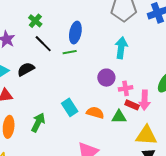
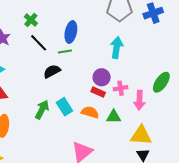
black semicircle: (26, 69) -> (52, 71), moved
red rectangle: (132, 105) -> (98, 92), moved
green arrow: (38, 123) -> (42, 110), moved

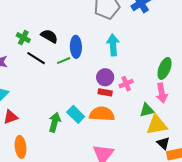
blue ellipse: (71, 32) -> (76, 47), moved
black semicircle: (52, 71) -> (49, 36), moved, turned 72
pink arrow: (139, 100) -> (162, 93), moved
orange semicircle: (90, 112) -> (102, 114), size x1.4
green triangle: (114, 117) -> (147, 110), moved

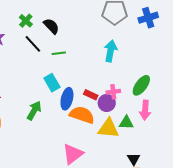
blue ellipse: (76, 47) -> (67, 99), moved
green ellipse: (164, 68) -> (141, 85), moved
purple circle: (105, 77) -> (107, 103), moved
cyan rectangle: (76, 114) -> (52, 83), moved
yellow triangle: (157, 125) -> (108, 128), moved

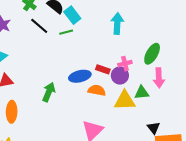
cyan rectangle: (52, 83) -> (72, 15), moved
blue ellipse: (67, 99) -> (80, 76), turned 70
orange semicircle: (82, 115) -> (97, 90), size x0.7

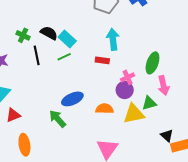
black line: (39, 26) -> (37, 55), turned 48
red rectangle: (103, 69) -> (102, 60), moved
blue ellipse: (80, 76) -> (72, 99), moved
green arrow: (49, 92) -> (58, 119), turned -54

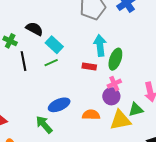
black semicircle: (49, 33) -> (34, 29), moved
green ellipse: (152, 63) -> (115, 59), moved

